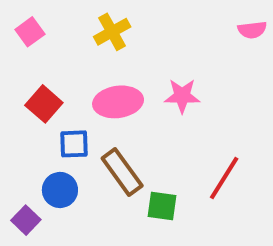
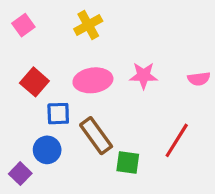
pink semicircle: (252, 30) -> (199, 79), moved

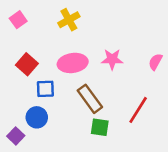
pink semicircle: (199, 79) -> (155, 62), turned 126
brown rectangle: (96, 136) -> (90, 99), moved

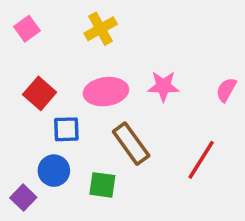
green square: (100, 127) -> (102, 185), moved

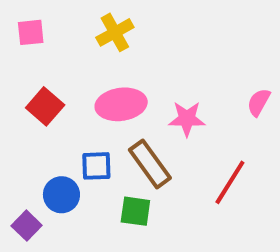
pink square: (27, 29) -> (31, 32), turned 30
pink star: (163, 86) -> (187, 119), moved
blue square: (66, 129) -> (96, 166), moved
green square: (102, 185) -> (135, 211), moved

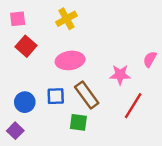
red square: (45, 106) -> (26, 46), moved
pink star: (187, 119) -> (120, 75), moved
blue circle: (61, 195) -> (25, 102), moved

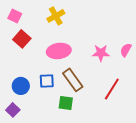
pink square: (18, 19) -> (15, 16), turned 32
pink star: (120, 75) -> (101, 53), moved

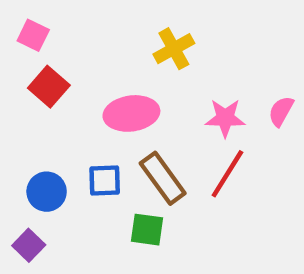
yellow cross: (56, 16) -> (174, 49), moved
red line: (112, 89) -> (227, 174), moved

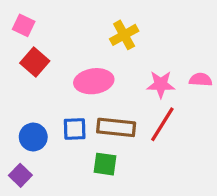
pink semicircle: (281, 111) -> (201, 80), turned 65
brown rectangle: (163, 178) -> (116, 127), turned -48

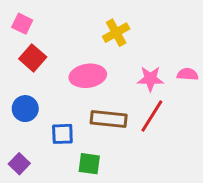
blue square: (75, 129) -> (62, 134), moved
blue circle: (33, 137) -> (25, 109), moved
green square: (105, 164) -> (89, 164), moved

